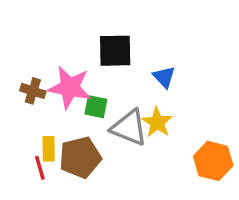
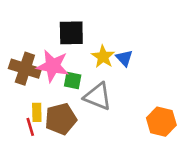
black square: (115, 51) -> (71, 33), moved
brown cross: (33, 91) -> (25, 69), size x1.6
yellow star: (157, 122) -> (103, 57), moved

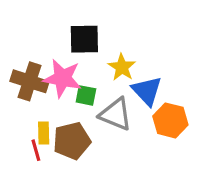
blue triangle: (124, 58) -> (147, 91), moved, size x1.5
orange hexagon: (161, 122) -> (170, 120), moved

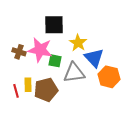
brown cross: (30, 81) -> (19, 52), size x0.6
gray triangle: (116, 114) -> (74, 73), turned -30
red line: (36, 150) -> (16, 91), moved

